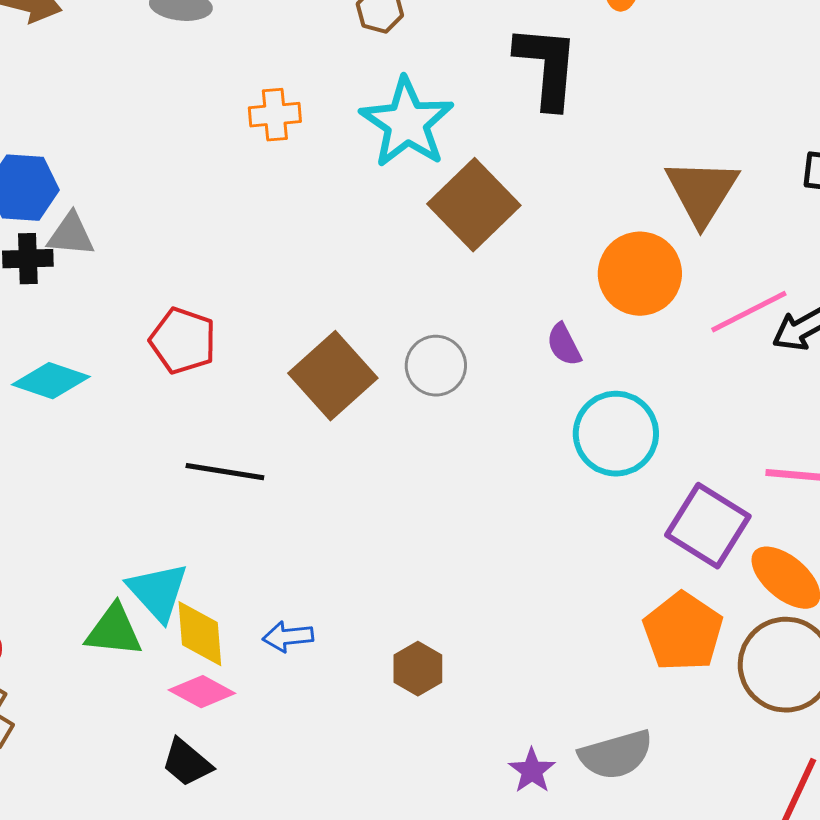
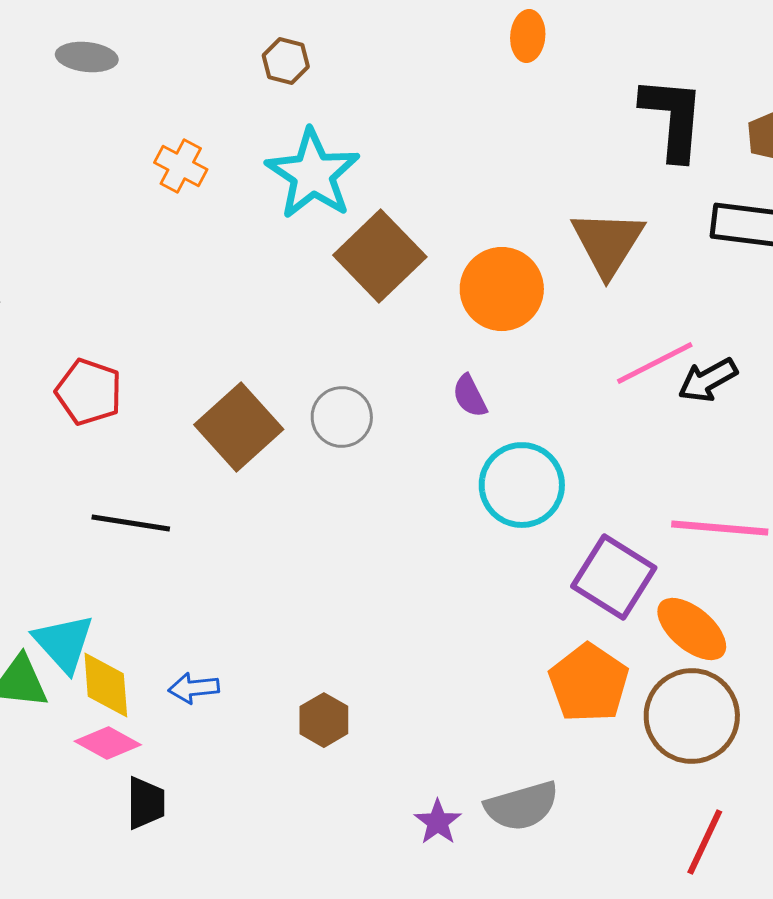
black L-shape: (547, 67) -> (673, 118), moved
orange cross: (275, 115) -> (181, 166), turned 33
orange circle: (640, 274) -> (502, 289), moved
black trapezoid: (187, 763) -> (146, 803), moved, turned -130

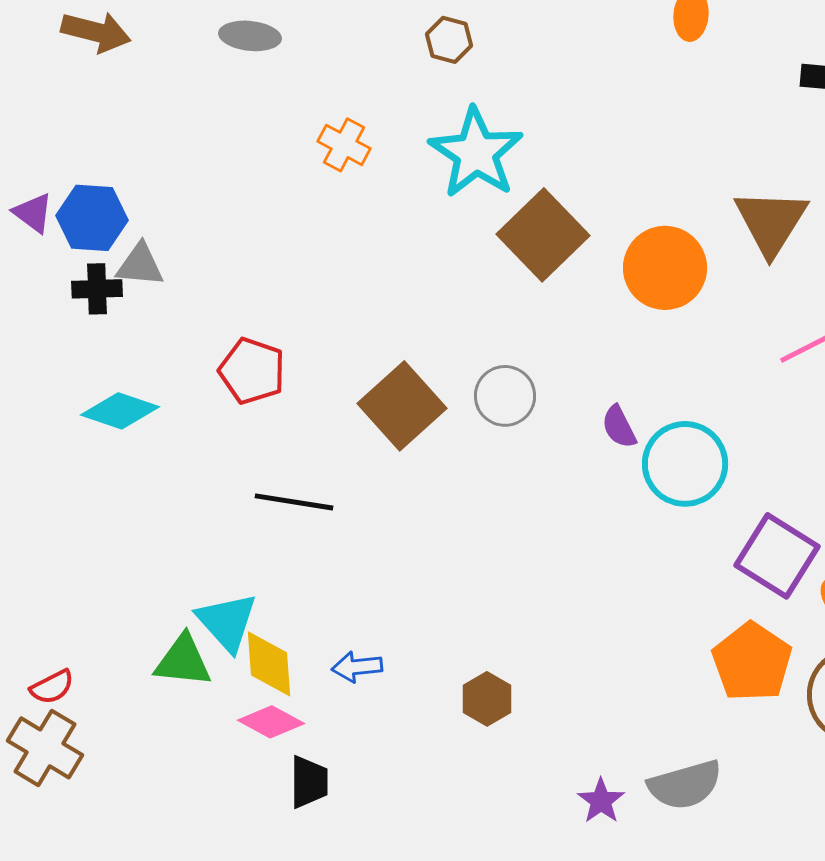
purple semicircle: (470, 396) -> (619, 427), moved

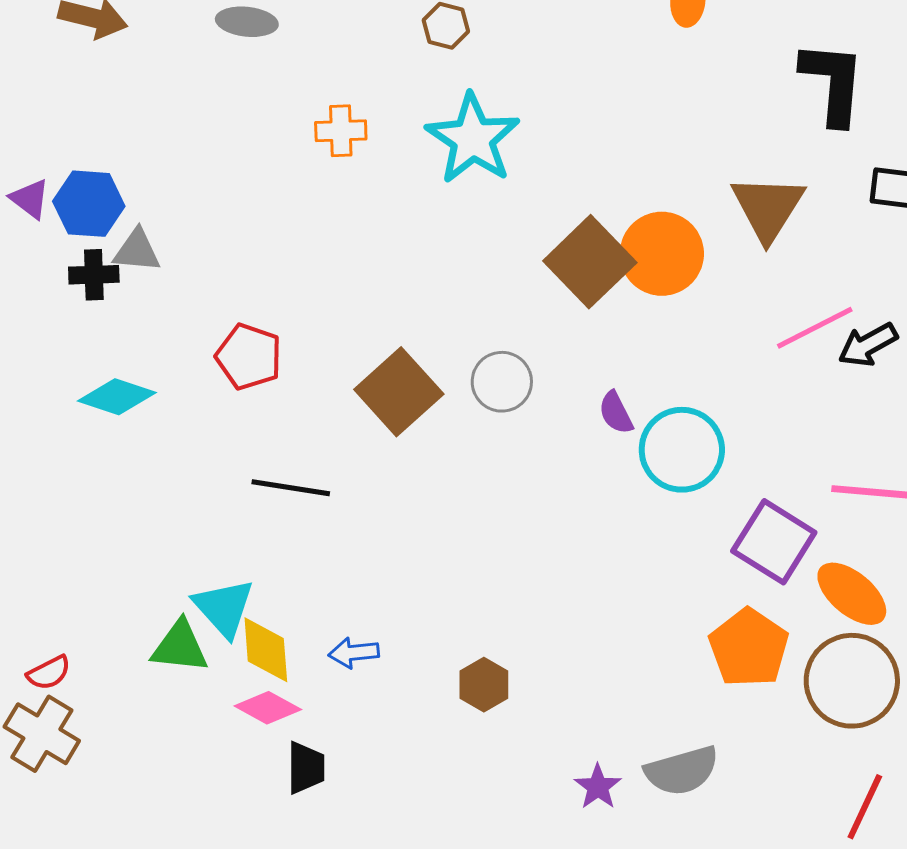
orange cross: (344, 145) -> (341, 131), turned -30
brown square: (543, 235) -> (590, 262), moved

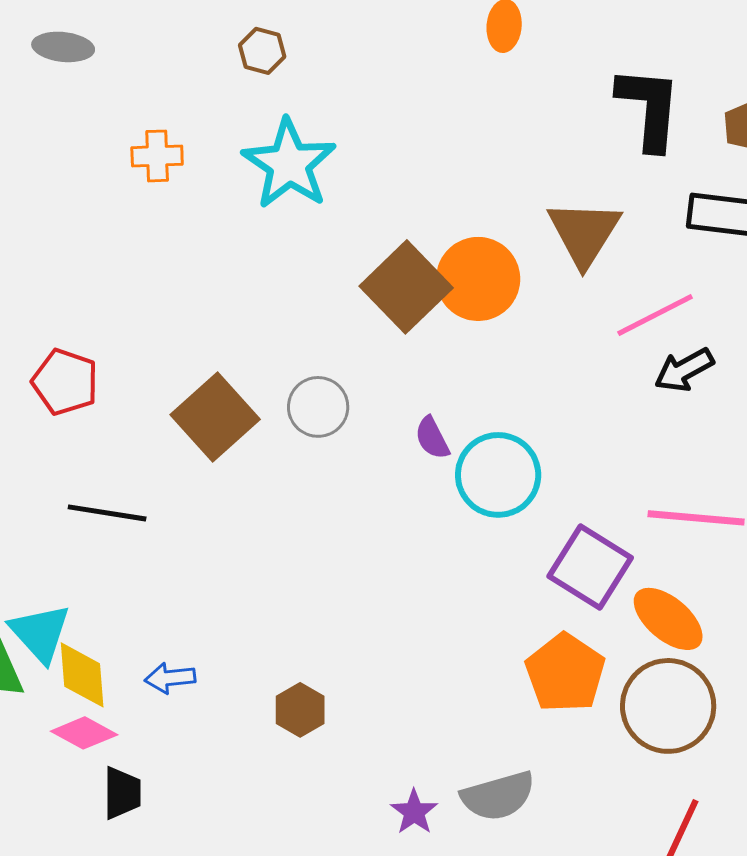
pink line: (815, 328) -> (655, 315), moved

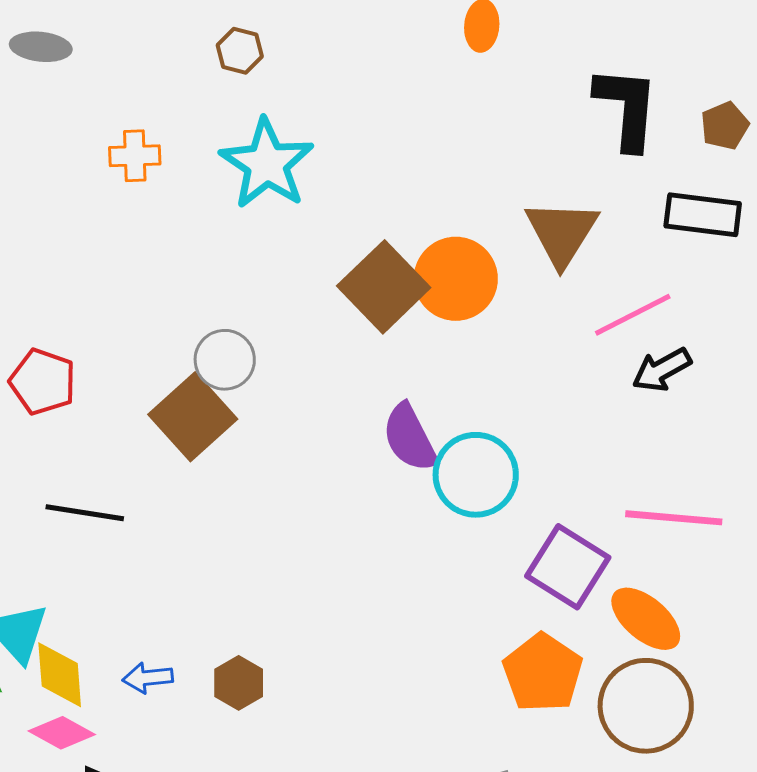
gray circle: (318, 407) -> (225, 360), moved
purple semicircle: (432, 438) -> (410, 438), size x1.6
brown hexagon: (300, 710) -> (239, 683), moved

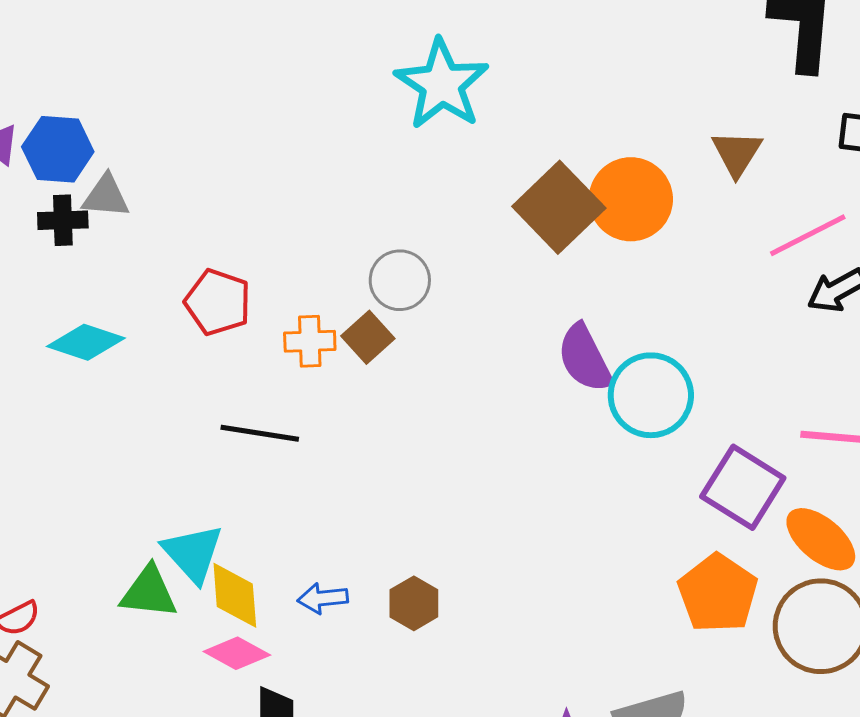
orange cross: (135, 156) -> (310, 341), moved
brown triangle: (562, 233) -> (737, 153), size x0.7
brown square: (193, 417) -> (368, 337), size x0.6

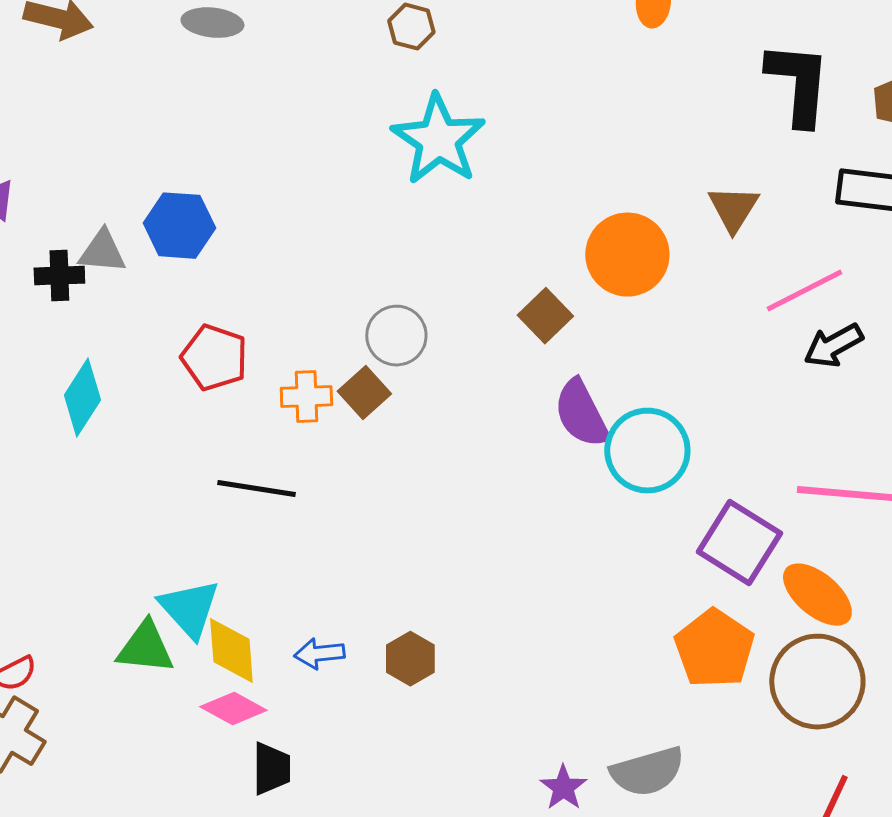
blue hexagon: (58, 149) -> (179, 226), moved
brown square: (559, 207) -> (545, 316), moved, size x0.6
cyan diamond: (86, 342) -> (82, 398), turned -76

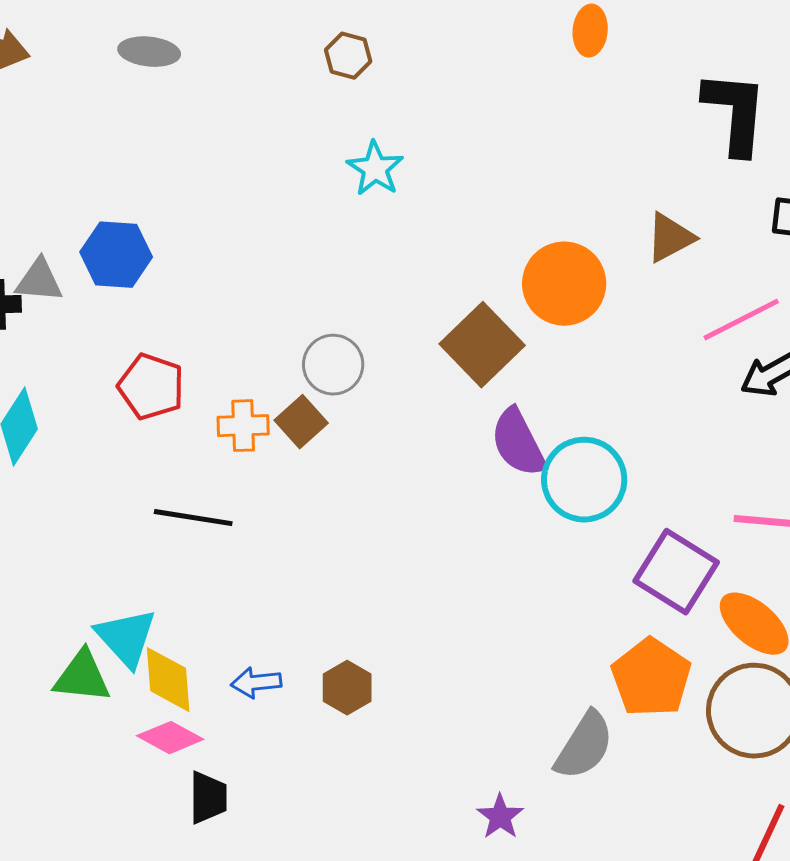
cyan star: (438, 140) -> (375, 169), size x0.6
brown triangle: (733, 209) -> (670, 238), turned 30
brown square: (545, 316) -> (482, 345), size x1.5
gray semicircle: (647, 772) -> (584, 746), moved, turned -42

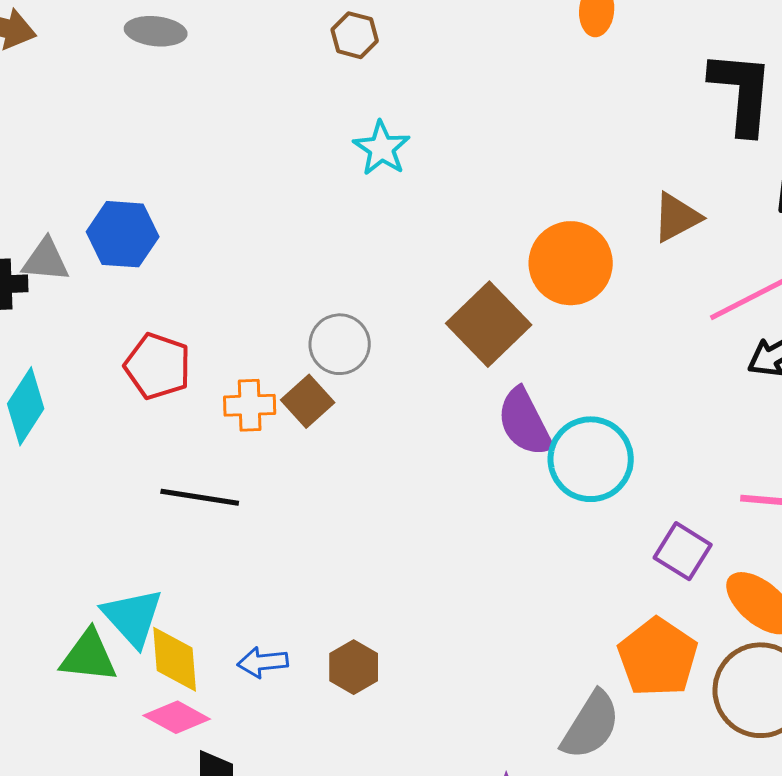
purple square: (676, 572) -> (683, 551), size x0.7

